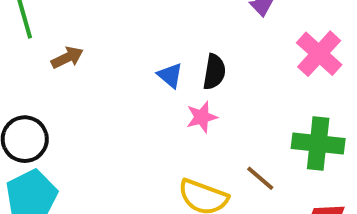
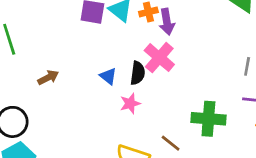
pink cross: (319, 54) -> (159, 58), moved
brown arrow: (67, 58) -> (48, 77), moved

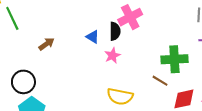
pink cross: (159, 58) -> (130, 17), turned 30
brown line: (171, 143) -> (160, 81), moved

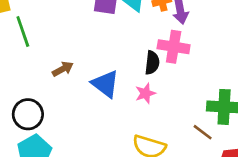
pink cross: (130, 17) -> (174, 47), turned 30
blue triangle: (93, 37) -> (105, 84), moved, size x1.6

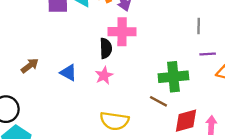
blue triangle: (105, 84) -> (68, 73), size x0.7

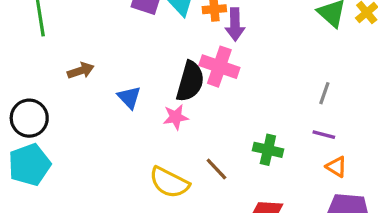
black semicircle: (106, 48) -> (190, 81), size x1.4
green cross: (173, 77) -> (268, 150), size x0.7
brown line: (158, 101) -> (216, 169), moved

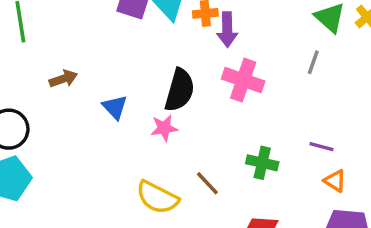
pink cross: (219, 67) -> (243, 80), moved
gray line: (324, 93) -> (313, 62), moved

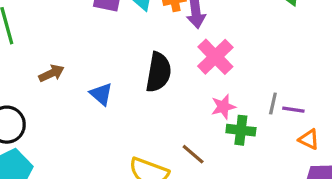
gray line: (313, 62) -> (273, 104), moved
pink cross: (243, 80) -> (215, 57), turned 33
pink star: (164, 128) -> (223, 107), moved

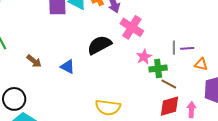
black semicircle: (159, 72) -> (99, 45), turned -115
brown arrow: (52, 73) -> (34, 61), turned 77
brown line: (193, 154) -> (169, 84), moved

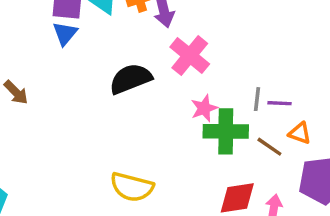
blue triangle: (68, 67) -> (65, 33), moved, turned 35
green cross: (158, 69) -> (226, 131), size x1.4
brown line: (169, 84) -> (269, 147), moved

